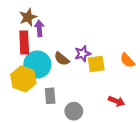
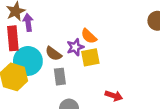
orange semicircle: (127, 60) -> (89, 36), moved
gray rectangle: (50, 96) -> (60, 77), moved

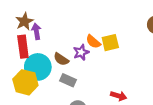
yellow square: (90, 57) -> (110, 43), moved
gray rectangle: (60, 77) -> (68, 80), turned -56

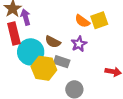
purple star: (81, 52) -> (79, 44), moved
yellow hexagon: (25, 82) -> (44, 68), moved

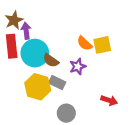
cyan circle: (31, 52) -> (35, 53), moved

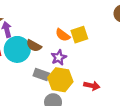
brown semicircle: (51, 60) -> (34, 46), moved
yellow hexagon: (38, 87) -> (60, 80), moved

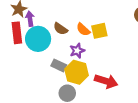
brown semicircle: (34, 46) -> (61, 29), moved
red arrow: (92, 86) -> (106, 81), size x1.5

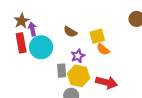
brown semicircle: (61, 29) -> (70, 32), moved
orange semicircle: (83, 30) -> (103, 49), moved
gray rectangle: (59, 65) -> (62, 71), turned 64

